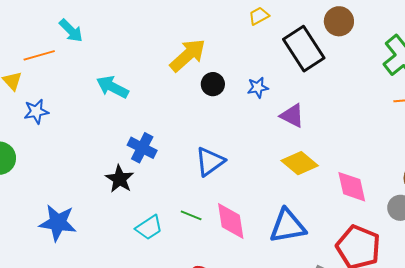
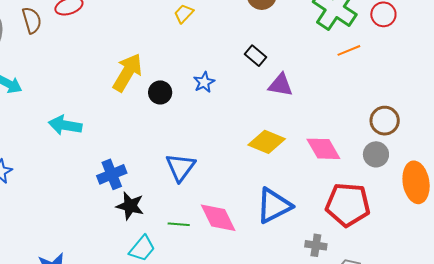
black rectangle: (304, 49) -> (255, 56), moved, size x0.5
purple triangle: (292, 116) -> (280, 85), moved
blue cross: (142, 148) -> (112, 174), turned -32
black star: (120, 179) -> (130, 206), moved

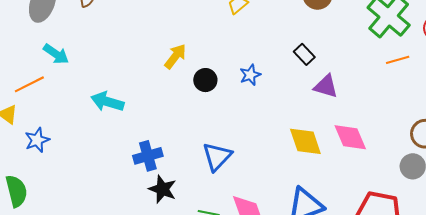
yellow arrow: (127, 73) -> (175, 56), size x0.7
yellow diamond: (267, 142) -> (305, 141), turned 42
pink diamond: (323, 149) -> (350, 137), moved

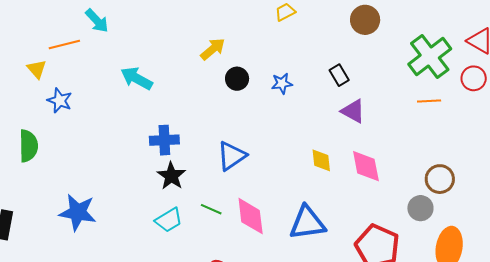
blue star: (37, 140) -> (60, 101), turned 30
yellow diamond: (305, 141) -> (321, 160), size x0.7

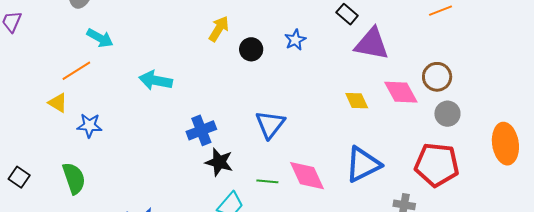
purple triangle: (353, 111) -> (372, 44), size x1.4
brown circle: (440, 179) -> (437, 77), moved
gray circle: (420, 208) -> (447, 114), moved

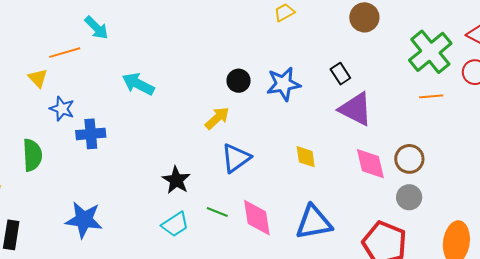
yellow arrow: (219, 29) -> (217, 118), moved
blue star: (295, 40) -> (283, 84), size x1.6
yellow diamond: (357, 101) -> (306, 157), moved
blue cross: (201, 130) -> (91, 134), moved

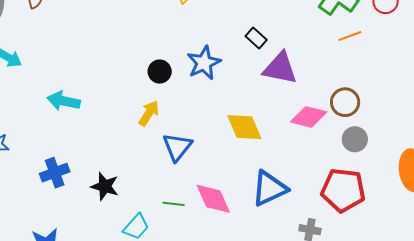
blue cross: (91, 134) -> (55, 173), moved
yellow diamond: (306, 157) -> (244, 127), size x1.5
pink diamond: (370, 164) -> (309, 117), turned -48
black star: (176, 180) -> (105, 186), moved

